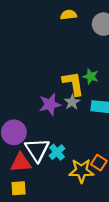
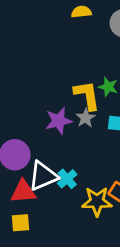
white triangle: (37, 150) -> (43, 176), turned 40

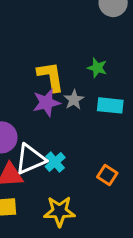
yellow L-shape: (87, 95) -> (51, 76), moved
yellow star: (97, 201) -> (59, 211), moved

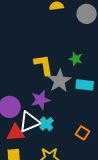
gray star: (74, 100) -> (60, 81), size x1.6
purple star: (46, 103) -> (41, 100), moved

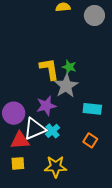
green star: (76, 59) -> (69, 67), moved
cyan rectangle: (85, 85) -> (92, 109), moved

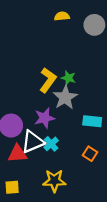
yellow L-shape: (49, 69) -> (48, 80), turned 45
yellow square: (18, 163) -> (12, 187), moved

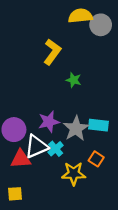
yellow semicircle: (62, 16) -> (80, 16), moved, size x1.5
yellow L-shape: (48, 80) -> (52, 52), moved
gray star: (65, 97) -> (76, 128), moved
yellow star: (54, 181) -> (74, 174), moved

